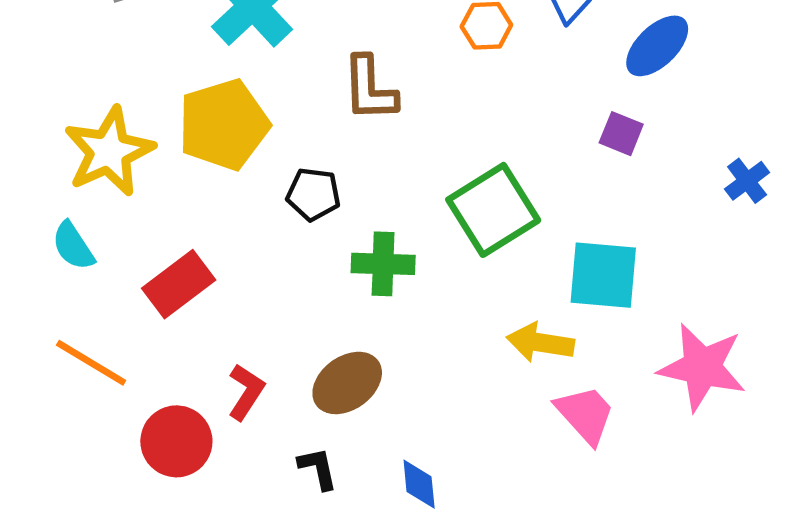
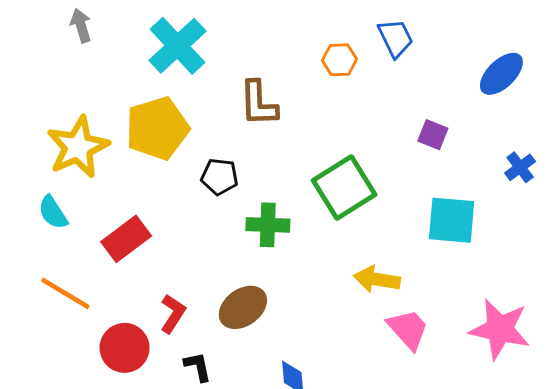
blue ellipse: (657, 46) -> (501, 74), moved
cyan square: (603, 275) -> (452, 220), moved
pink star: (702, 367) -> (500, 329), moved
black L-shape: (318, 468) -> (198, 367), moved

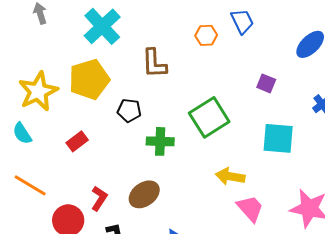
red rectangle: (126, 239) -> (77, 141), moved, size x0.7

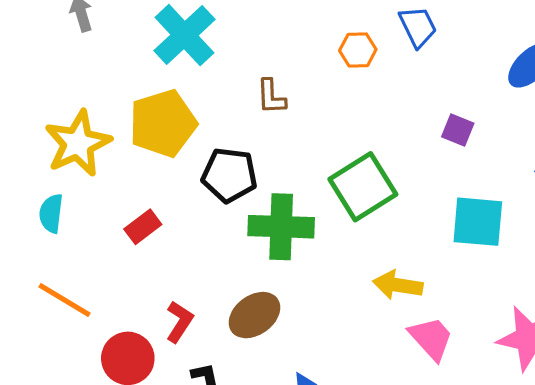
brown L-shape: (154, 63) -> (271, 97), size x0.7
black pentagon: (129, 110) -> (229, 175), size x1.4
cyan semicircle: (22, 133) -> (51, 213), turned 40
green cross: (160, 141) -> (281, 227), size x1.4

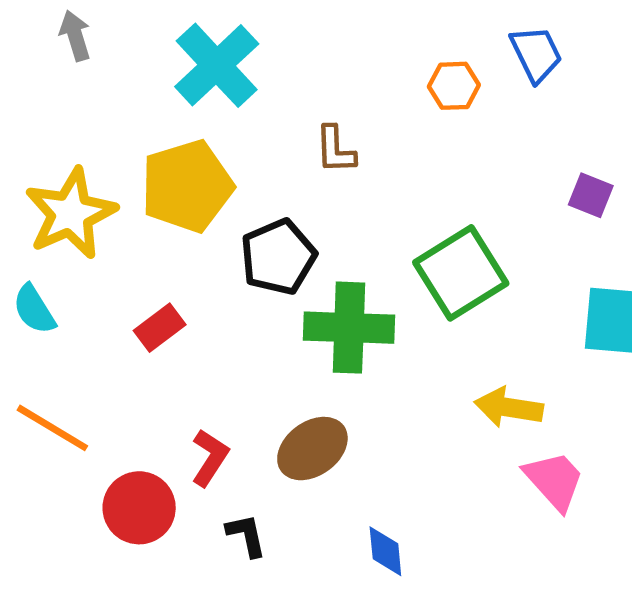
black pentagon: (229, 175) -> (278, 257), turned -30
cyan semicircle: (51, 213) -> (34, 309), turned -39

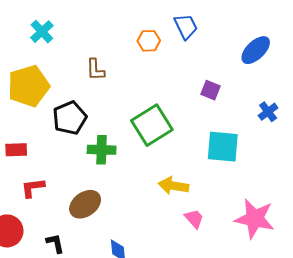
cyan cross: (217, 65) -> (42, 32), size x0.6
red rectangle: (160, 328) -> (16, 150), turned 35
green cross: (349, 328) -> (102, 150), size x0.7
red L-shape: (210, 458) -> (33, 188), moved, turned -130
pink trapezoid: (554, 480) -> (194, 219), size x0.7

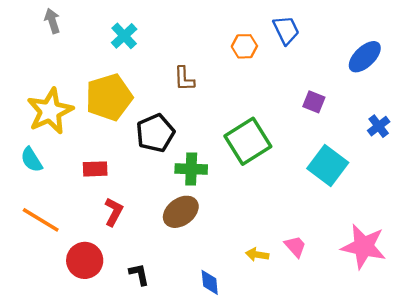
cyan square: (223, 147) -> (328, 165), turned 32
yellow arrow: (173, 186) -> (257, 255), moved, size x0.7
red L-shape: (33, 188) -> (114, 212), turned 125
brown ellipse: (85, 204) -> (181, 212), moved

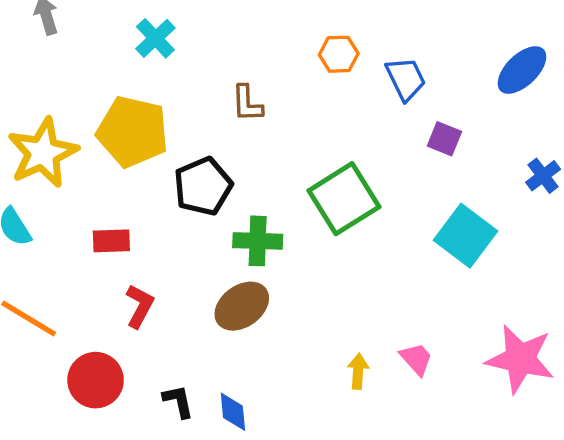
blue trapezoid: (286, 30) -> (406, 79), moved
yellow pentagon: (109, 97) -> (133, 132), turned 30
yellow arrow: (257, 255) -> (358, 371), turned 85
blue diamond: (210, 282) -> (233, 412), moved

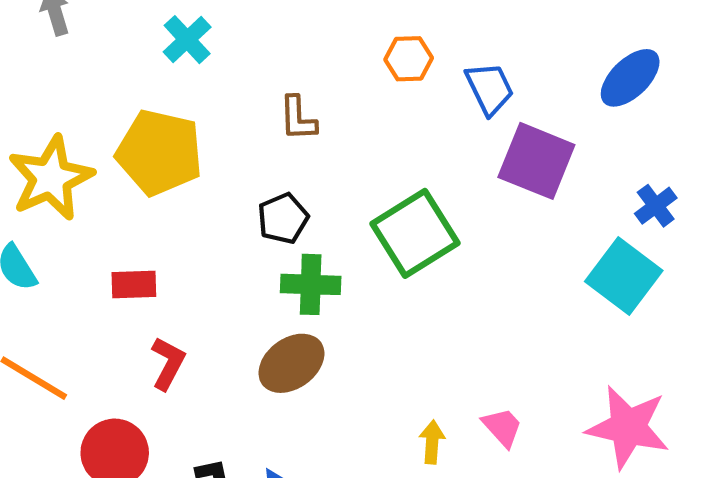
purple square: (444, 139) -> (536, 161), size x1.8
black pentagon: (203, 186) -> (283, 218), moved, size x0.7
cyan square: (466, 236) -> (624, 276), moved

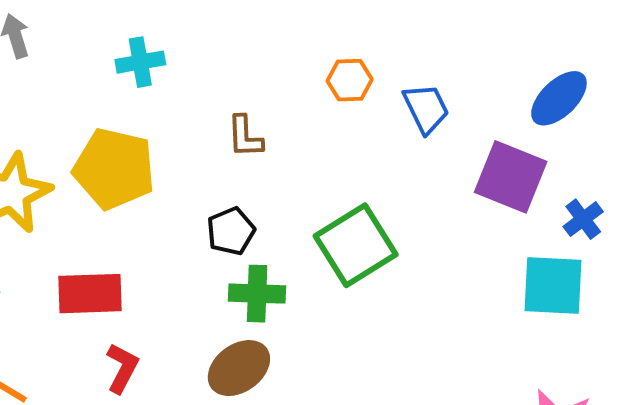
cyan cross: (187, 40) -> (140, 62), turned 33
purple square: (536, 161) -> (511, 177), moved
cyan square: (624, 276) -> (553, 286), turned -34
red rectangle: (134, 284) -> (90, 294), size x1.5

